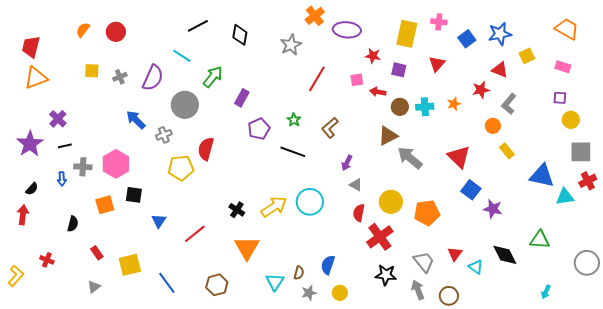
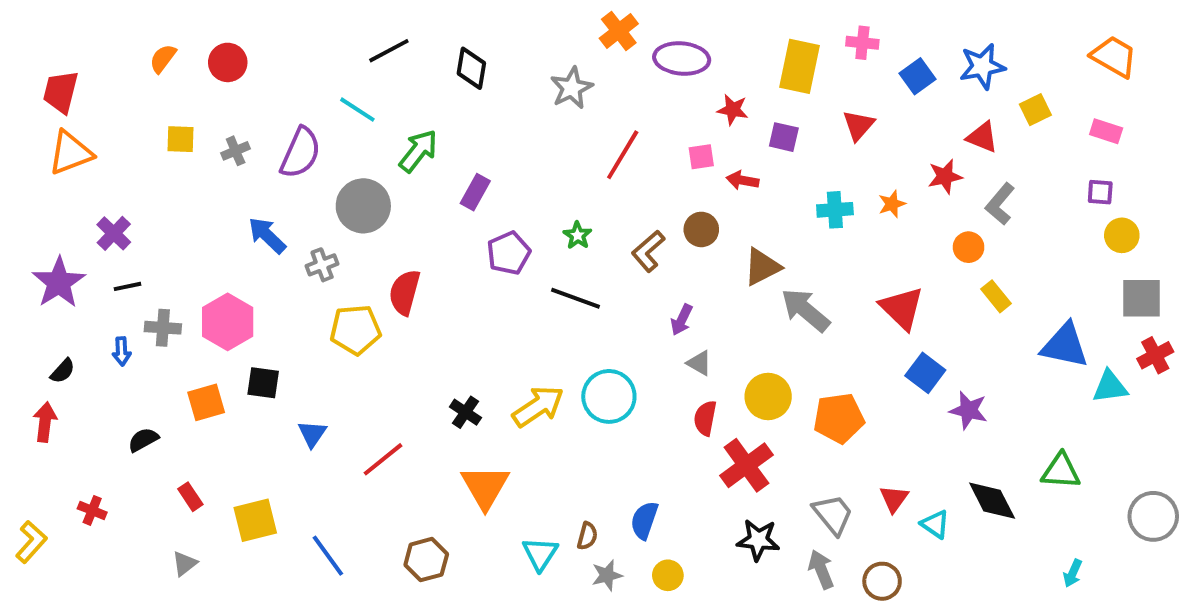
brown circle: (400, 107) -> (701, 229), moved
black semicircle: (73, 224) -> (143, 440), turned -133

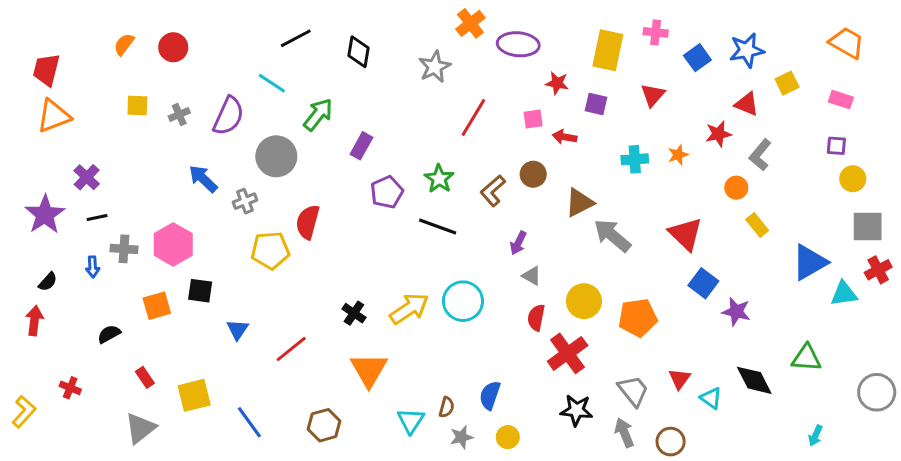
green star: (577, 235) -> (439, 179), size x1.4
blue triangle: (1065, 345) -> (809, 262), turned -42
gray triangle: (184, 564) -> (140, 428), size x1.6

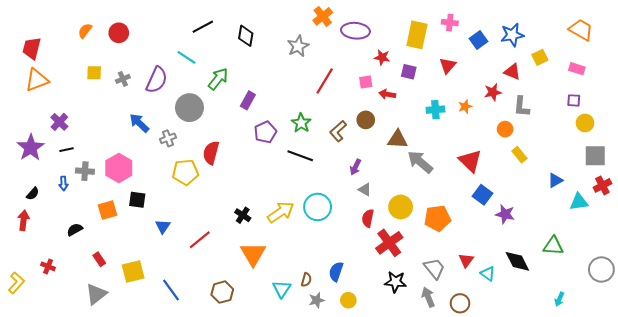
gray L-shape: (760, 155) -> (521, 107), turned -35
brown triangle: (579, 203) -> (397, 139), turned 30
blue triangle: (809, 262) -> (555, 180), size x0.6

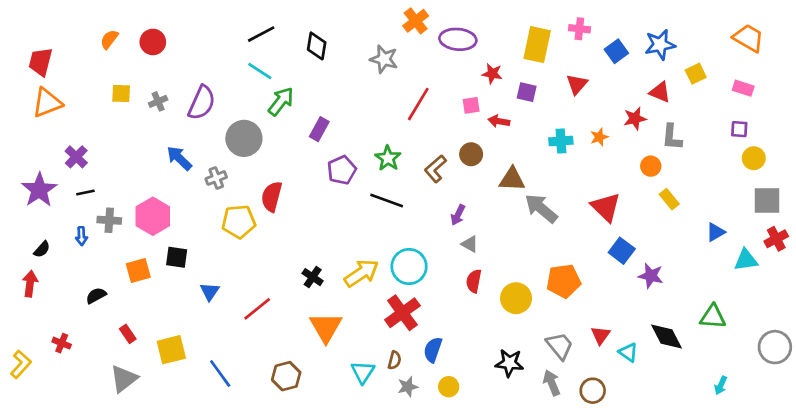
gray star: (298, 46) -> (384, 59), turned -30
cyan line: (186, 57) -> (260, 71), moved
yellow circle: (401, 207) -> (516, 298), moved
red cross: (389, 243) -> (402, 313), moved

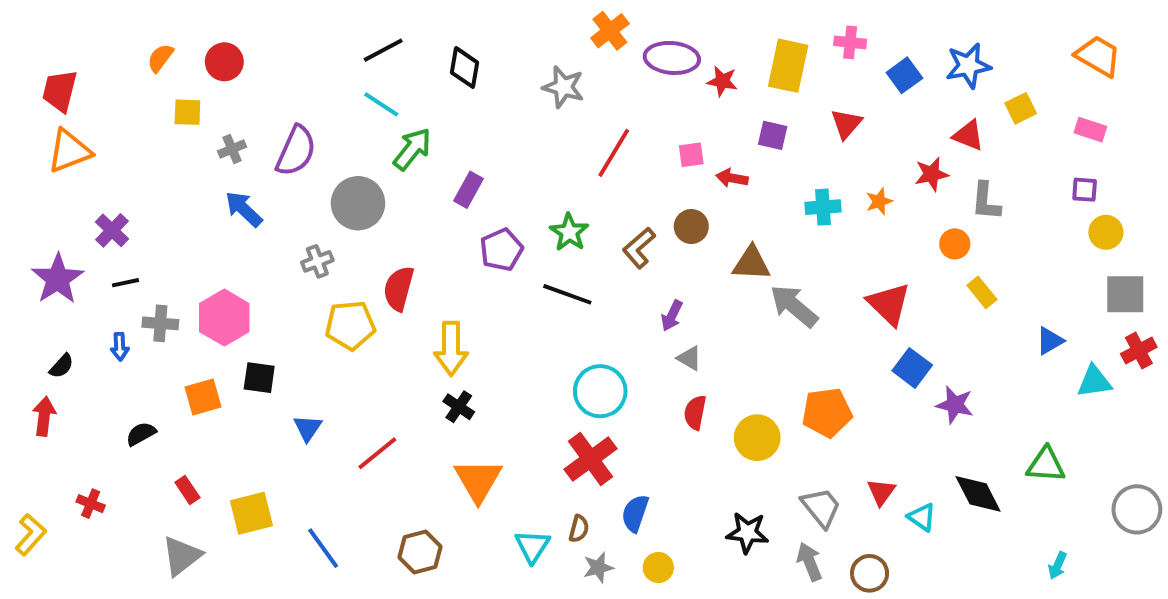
red star: (492, 74) -> (722, 81), moved
yellow square: (121, 93) -> (187, 112), moved
blue arrow: (179, 158) -> (244, 209), moved
yellow arrow: (361, 273) -> (451, 349), moved, turned 124

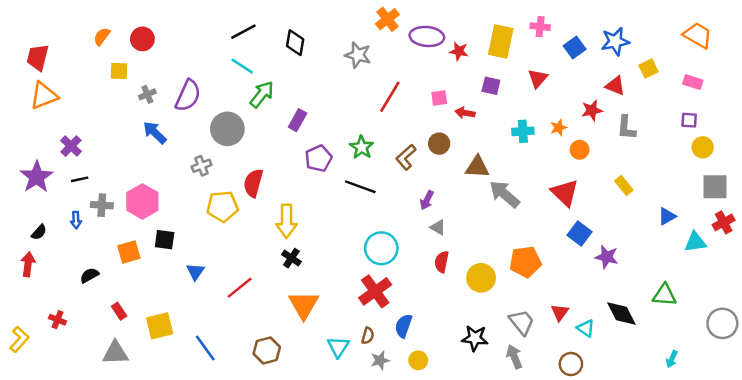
orange circle: (955, 244) -> (580, 150), moved
gray triangle: (182, 556) -> (115, 353), turned 36
brown circle: (870, 573) -> (571, 364), moved

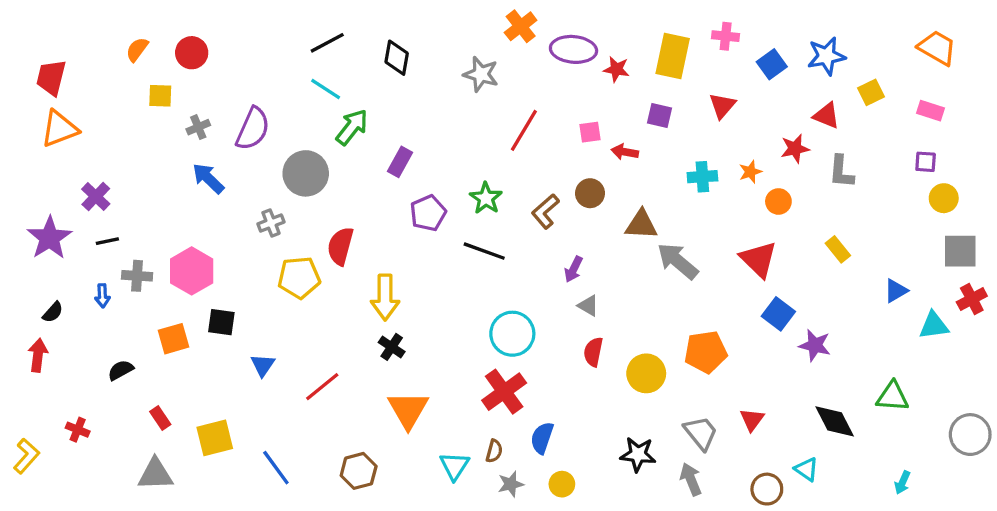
cyan triangle: (586, 328) -> (807, 469), moved

